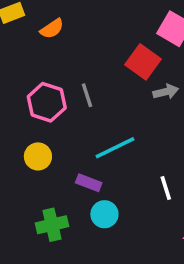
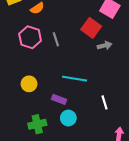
gray line: (87, 95) -> (56, 39), moved
pink hexagon: (47, 102) -> (30, 37), moved
cyan line: (115, 148) -> (75, 79), turned 35

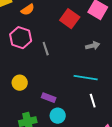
red square: (91, 28) -> (70, 19), moved
gray line: (56, 39) -> (46, 49), moved
cyan line: (75, 79) -> (86, 78), moved

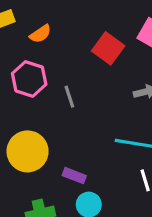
yellow circle: (20, 83) -> (28, 151), size x1.6

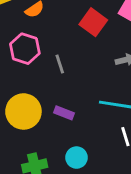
purple rectangle: (74, 176) -> (64, 113), moved

